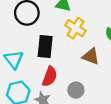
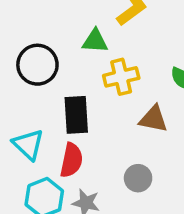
yellow cross: (76, 28) -> (121, 77), turned -36
red semicircle: (50, 77) -> (71, 160), moved

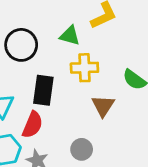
brown triangle: (153, 119) -> (103, 106), turned 40

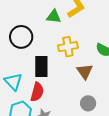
green triangle: (70, 36) -> (54, 17), moved
gray circle: (82, 149) -> (88, 103), moved

